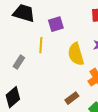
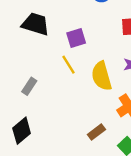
yellow line: (41, 45) -> (69, 65), moved, turned -35

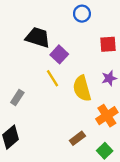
black trapezoid: (36, 24) -> (38, 37), moved
purple square: (76, 38) -> (59, 54), turned -30

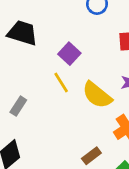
black trapezoid: (38, 37) -> (22, 33), moved
yellow semicircle: (82, 88) -> (97, 95), turned -35

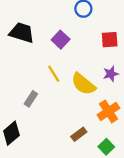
purple square: (69, 54) -> (61, 40), moved
gray rectangle: (18, 106) -> (31, 99), moved

